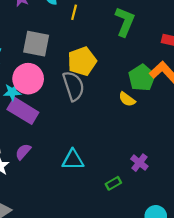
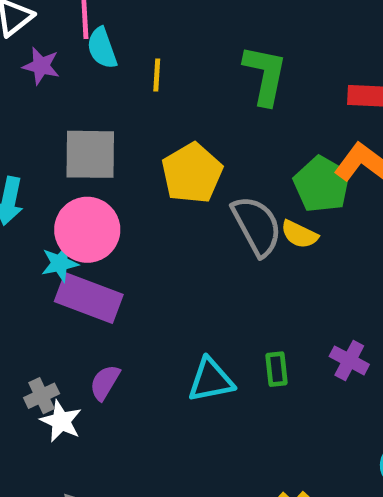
gray semicircle: (73, 86) -> (257, 226), moved
green rectangle: (113, 183) -> (277, 369), moved, turned -56

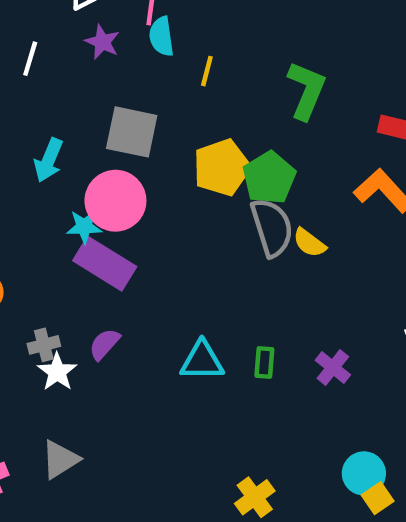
green pentagon: (322, 184) -> (269, 178), moved

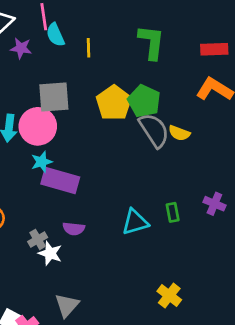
pink circle: (115, 201) -> (38, 126), moved
purple semicircle: (104, 344) -> (74, 229), turned -110
yellow cross: (255, 497) -> (169, 296), moved

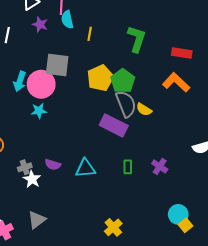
purple rectangle: (60, 180) -> (114, 125), moved
cyan triangle: (135, 222) -> (85, 168), moved

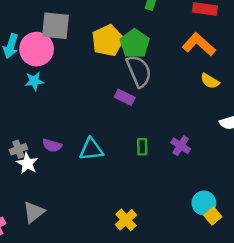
yellow semicircle: (144, 110) -> (210, 81), moved
purple rectangle: (114, 125) -> (125, 97), size x0.6

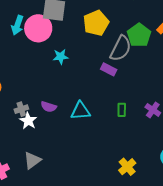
green pentagon: (135, 44) -> (139, 35), moved
gray semicircle: (139, 71) -> (121, 48), turned 48
cyan star: (34, 81) -> (61, 57), moved
yellow cross: (126, 220) -> (127, 167), moved

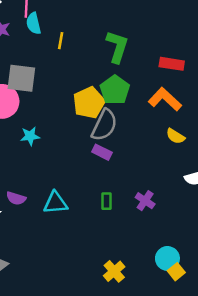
yellow pentagon: (96, 23) -> (89, 103), moved
green pentagon: (139, 35) -> (115, 90), moved
purple rectangle: (109, 69) -> (102, 152), moved

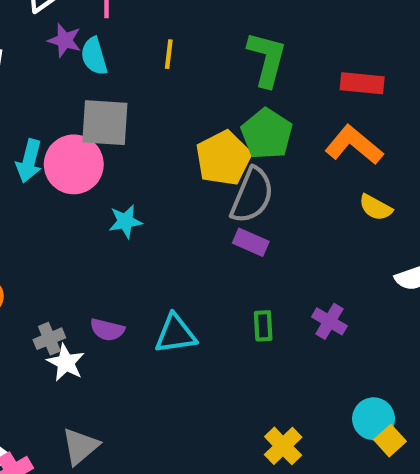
cyan semicircle: (34, 23) -> (94, 56), moved

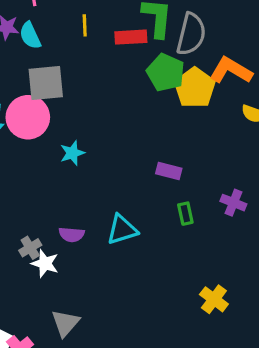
red rectangle: (362, 83) -> (131, 37), moved
yellow pentagon: (223, 158) -> (195, 88), moved
gray semicircle: (252, 195) -> (191, 34), moved
purple rectangle: (251, 242) -> (169, 171), moved

